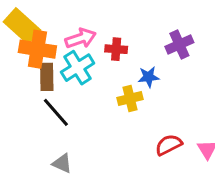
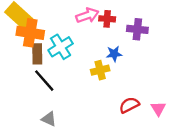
pink arrow: (81, 38) -> (87, 15), moved
purple cross: (179, 45) -> (137, 29), turned 30
red cross: (116, 49) -> (107, 19), moved

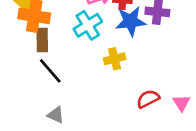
cyan cross: (61, 47) -> (88, 25), moved
blue star: (114, 54) -> (131, 21), moved, size x1.6

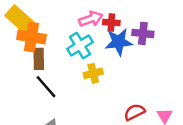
yellow cross: (115, 59) -> (93, 73), moved

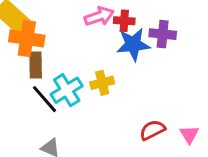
cyan cross: (80, 46) -> (67, 90), moved

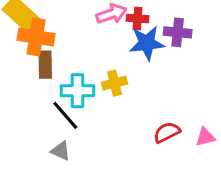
cyan cross: (67, 90) -> (78, 91), turned 32
black line: (45, 99) -> (65, 115), moved
pink triangle: (189, 134) -> (205, 137), turned 48

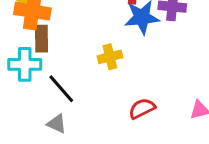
cyan cross: (78, 91) -> (25, 64), moved
red semicircle: (167, 132) -> (142, 109), moved

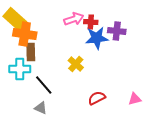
yellow cross: (110, 57) -> (76, 64), turned -35

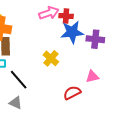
purple cross: (117, 31) -> (95, 39), moved
pink triangle: (135, 99) -> (92, 77), moved

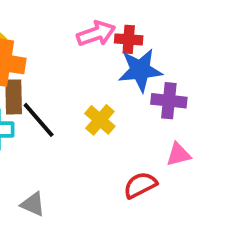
purple cross: (95, 39) -> (169, 101), moved
black line: (19, 80) -> (39, 120), moved

